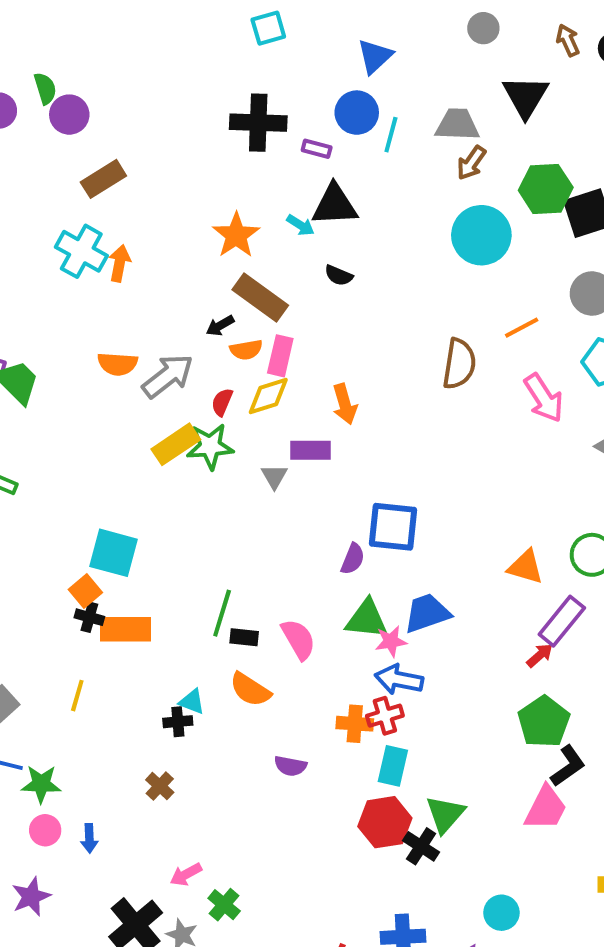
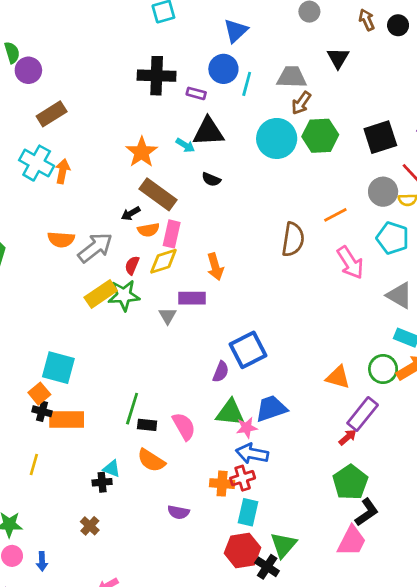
black triangle: (526, 96) -> (338, 58), size x0.7
green hexagon: (546, 189) -> (320, 136), moved
cyan circle: (481, 235) -> (277, 138), moved
blue square: (393, 527) -> (248, 350), turned -33

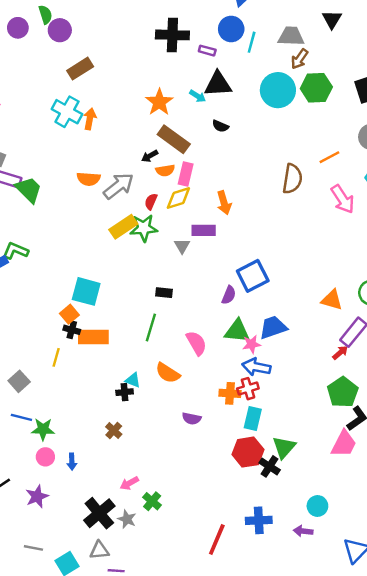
black rectangle: (147, 425) -> (164, 293), moved
yellow line: (34, 464) -> (56, 357), moved

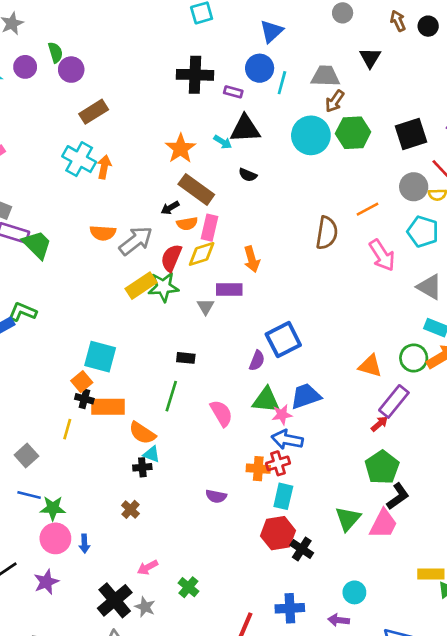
red semicircle: (151, 202) -> (171, 258), size x1.5
orange semicircle: (168, 373) -> (142, 433), moved
green triangle: (284, 447) -> (348, 519), moved
pink circle: (45, 457) -> (55, 538), size x1.5
green cross: (152, 501) -> (188, 587), moved

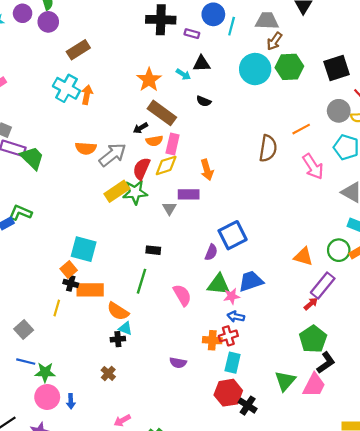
purple circle: (71, 70) -> (48, 22), moved
black triangle: (245, 129) -> (202, 64), size x0.7
blue arrow: (287, 440) -> (236, 317), size x0.7

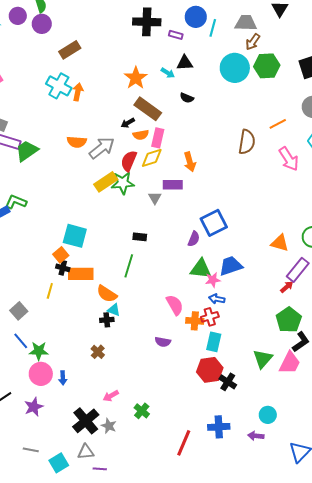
green trapezoid: (32, 158) -> (27, 151), turned -80
pink semicircle: (182, 295) -> (175, 305), moved
blue line: (26, 362) -> (21, 341), turned 36

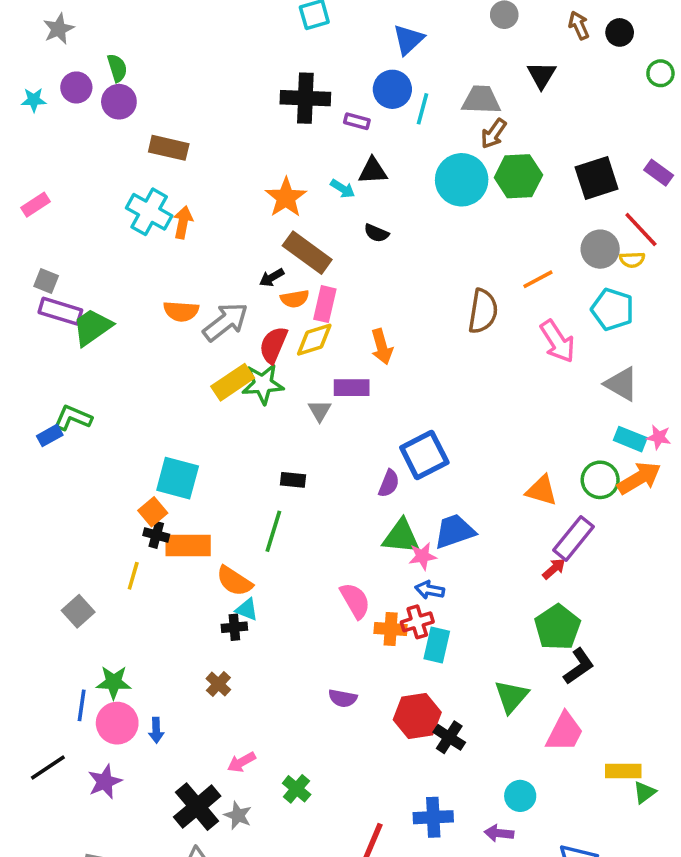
brown rectangle: (70, 50) -> (169, 148), turned 45
blue line: (21, 341) -> (82, 705), moved, turned 48
purple semicircle: (163, 342) -> (343, 698), moved
cyan rectangle: (214, 342) -> (437, 645), moved
pink trapezoid: (290, 363) -> (565, 732), moved

